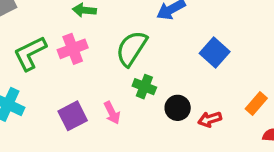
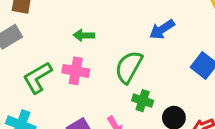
pink cross: (73, 49) -> (76, 71), turned 35

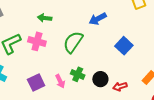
green cross: (143, 101) -> (78, 74), moved

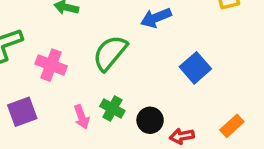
pink cross: (37, 41) -> (51, 65), moved
purple square: (36, 83) -> (22, 112), moved

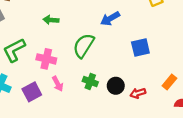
blue square: (195, 68) -> (140, 48), turned 36
pink arrow: (82, 117) -> (58, 84), moved

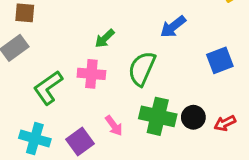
green arrow: (51, 20) -> (105, 38), moved, turned -40
pink cross: (46, 59) -> (91, 74), moved
green cross: (90, 82) -> (158, 116), size x1.6

